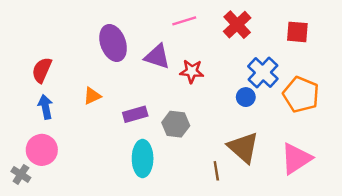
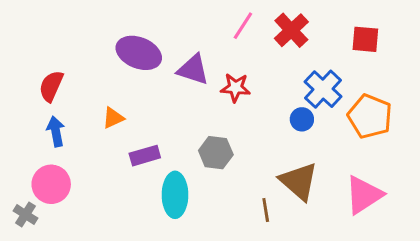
pink line: (184, 21) -> (243, 26), moved, turned -40
purple ellipse: (113, 43) -> (139, 53), turned -48
purple rectangle: (135, 114) -> (145, 156), moved

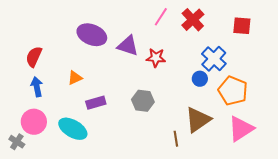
orange pentagon: (370, 116) -> (233, 91), moved
brown triangle: (299, 181) -> (198, 120), turned 44
cyan ellipse: (175, 195) -> (73, 129), moved, turned -60

